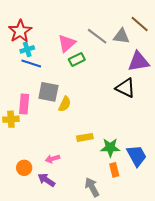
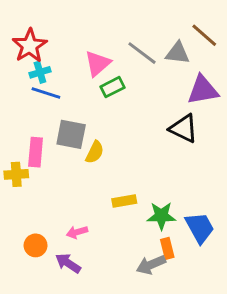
gray arrow: (92, 187) -> (151, 265), moved, turned -84

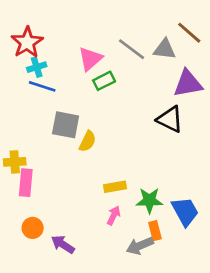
pink rectangle: (36, 152) -> (26, 183), moved
pink arrow: (77, 232) -> (114, 216), moved, turned 132

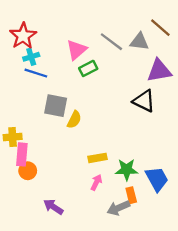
orange circle: (33, 228) -> (28, 171), moved

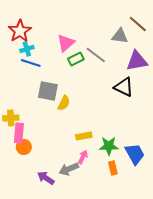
gray line: (111, 42) -> (96, 55), moved
gray arrow: (118, 208) -> (69, 169), moved

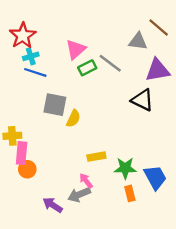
pink arrow: (83, 157) -> (86, 181), moved, turned -64

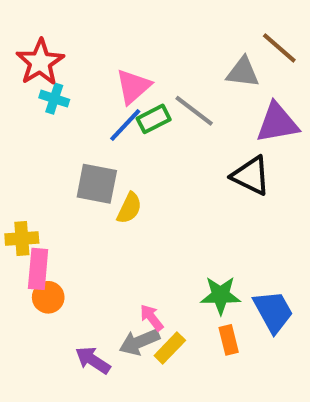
cyan cross: (31, 56) -> (54, 99), turned 35
blue line: (35, 72) -> (125, 125), moved, turned -65
yellow rectangle: (96, 157) -> (170, 348), moved, turned -36

